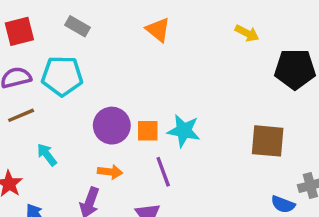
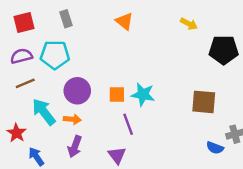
gray rectangle: (78, 26) -> (66, 19), turned 42
purple circle: (112, 126) -> (77, 91), moved
cyan arrow: (47, 155) -> (44, 112), size x1.6
orange arrow: (110, 172) -> (72, 119), moved

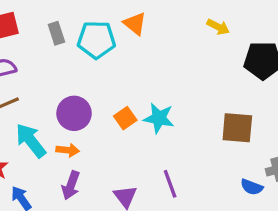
gray rectangle: (66, 19) -> (56, 33), moved
cyan pentagon: (55, 55) -> (96, 40), moved
orange square: (117, 94) -> (125, 118), turned -35
purple line: (128, 124) -> (170, 184), moved

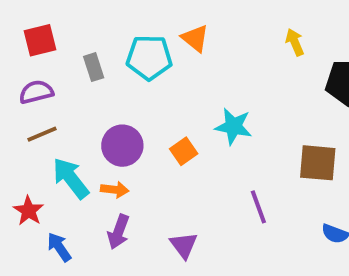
yellow arrow: (218, 27) -> (295, 42), turned -140
gray rectangle: (56, 33) -> (94, 67), moved
cyan star: (159, 118) -> (233, 126), moved
purple line: (170, 184) -> (258, 207), moved

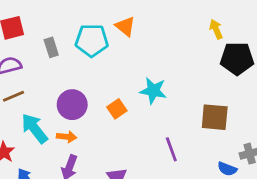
yellow arrow: (295, 42) -> (216, 29), moved

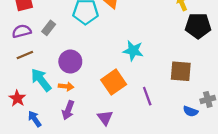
gray rectangle: (51, 47) -> (49, 28), moved, turned 56
orange square: (117, 109) -> (114, 82), moved, size x1.6

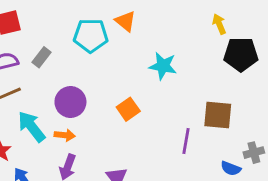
cyan star: (133, 51) -> (163, 66), moved
orange square: (114, 82) -> (128, 109), moved, size x0.7
purple line: (147, 96) -> (186, 141), moved, turned 30

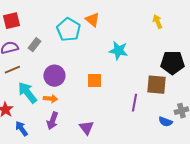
cyan pentagon: (91, 36) -> (68, 30), turned 30
black pentagon: (241, 54) -> (172, 63), moved
orange square: (128, 109) -> (94, 81), turned 35

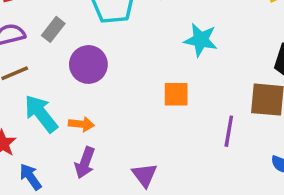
purple circle: (54, 76) -> (88, 64), moved
orange square: (94, 81) -> (176, 94), moved

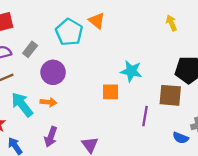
cyan star: (201, 40) -> (131, 71), moved
orange arrow: (81, 124) -> (48, 102), moved

